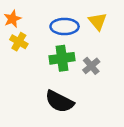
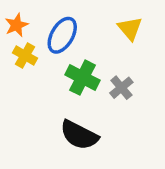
blue ellipse: (65, 26) -> (62, 35), moved, turned -60
green cross: (62, 58) -> (82, 78), turned 35

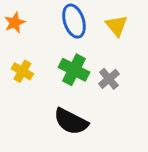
blue ellipse: (62, 35) -> (74, 21), moved, turned -48
yellow cross: (25, 56) -> (22, 71), moved

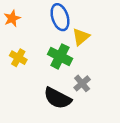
yellow triangle: (117, 26) -> (81, 37), moved, turned 30
gray cross: (109, 79) -> (82, 83), moved

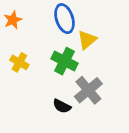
gray cross: (82, 83) -> (88, 90), size x1.5
black semicircle: (58, 98) -> (62, 106), size x0.6

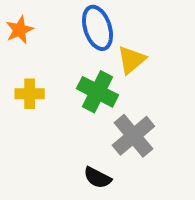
yellow cross: (19, 62) -> (30, 94), turned -30
black semicircle: (62, 106) -> (98, 178), moved

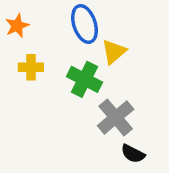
yellow cross: (30, 94) -> (31, 67), moved
black semicircle: (98, 178) -> (133, 154), moved

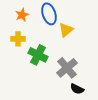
orange star: (17, 26) -> (22, 15), moved
green cross: (84, 79) -> (38, 55), moved

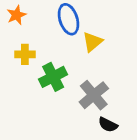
orange star: (22, 15) -> (16, 15), moved
green cross: (38, 55) -> (53, 77), turned 36

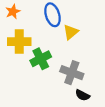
yellow cross: (25, 54) -> (19, 42), size x1.5
gray cross: (94, 95) -> (72, 73), turned -30

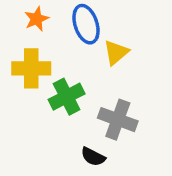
orange star: (13, 12) -> (37, 19), moved
black semicircle: (82, 95) -> (93, 157), moved

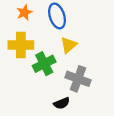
yellow triangle: (116, 52) -> (69, 45), moved
black semicircle: (93, 157) -> (62, 103), turned -49

